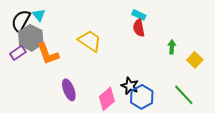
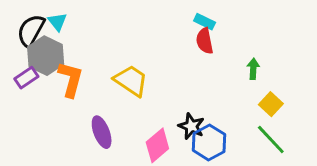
yellow trapezoid: (90, 41) -> (131, 81), moved
orange L-shape: (48, 54) -> (71, 79), turned -145
yellow square: (195, 60) -> (271, 104), moved

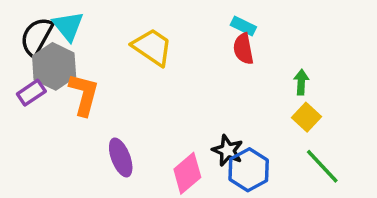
cyan triangle: (57, 22) -> (68, 26), size x1.4
yellow trapezoid: (131, 81) -> (152, 47), moved
yellow square: (271, 104) -> (306, 117), moved

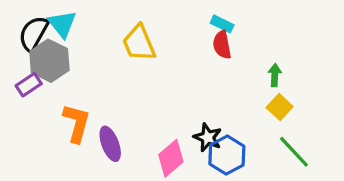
yellow trapezoid: (152, 47) -> (139, 43), turned -147
orange L-shape: (84, 94) -> (77, 123), moved

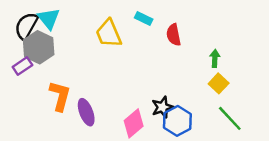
cyan rectangle: (222, 24) -> (144, 19), moved
black star: (208, 137) -> (162, 107), turned 30

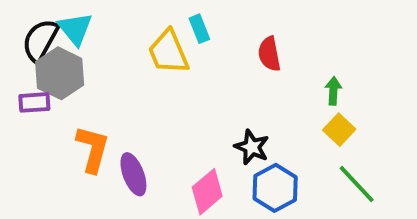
cyan rectangle: (144, 19) -> (199, 29), moved, turned 42
purple rectangle: (22, 66) -> (34, 102), turned 30
black star: (162, 107) -> (252, 147), moved, turned -30

